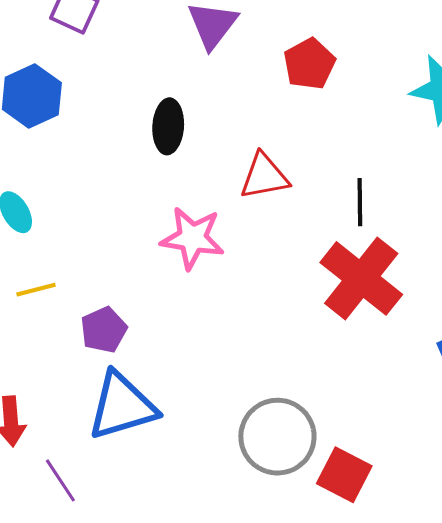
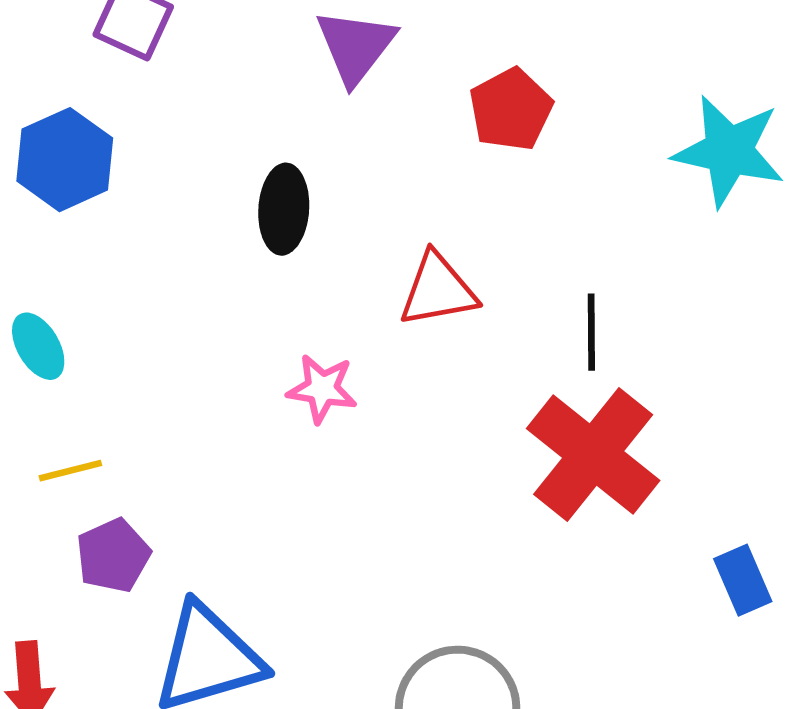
pink star: (192, 238) -> (322, 389), size x0.7
purple pentagon: (104, 330) -> (113, 556), moved

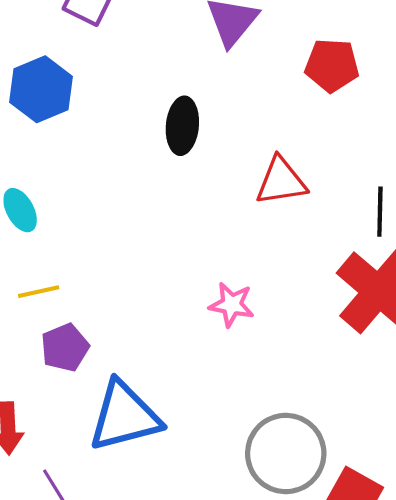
red pentagon: (511, 109) -> (332, 65), turned 30
pink star: (322, 389) -> (232, 305), moved

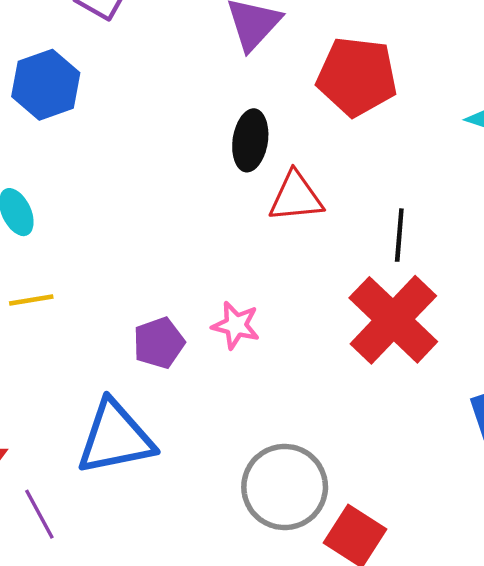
red pentagon: (332, 65) -> (357, 77), size x1.4
black ellipse: (182, 126) -> (250, 140), moved
purple pentagon: (65, 348) -> (159, 343), moved

